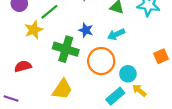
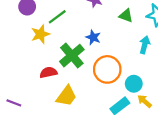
cyan arrow: (116, 34) -> (145, 45), moved, turned 126
green cross: (66, 49) -> (72, 56), turned 30
red semicircle: (23, 66) -> (48, 72), moved

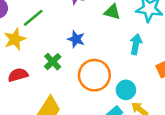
green cross: (72, 56) -> (53, 62), size x0.6
red semicircle: (48, 72) -> (18, 75), moved

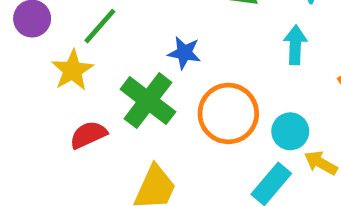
green cross: (53, 62) -> (148, 101), size x1.6

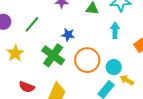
yellow star: (72, 70) -> (15, 53), moved
red semicircle: (88, 135) -> (27, 87), moved, turned -133

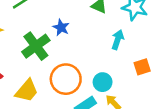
orange circle: (87, 60) -> (66, 79), moved

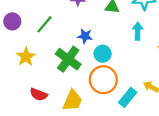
cyan circle: (103, 82) -> (103, 54), moved

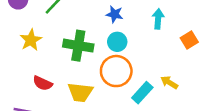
blue star: (85, 36) -> (115, 14), moved
green cross: (68, 59) -> (78, 46), turned -30
yellow trapezoid: (72, 100) -> (80, 92), turned 70

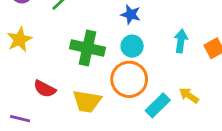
cyan arrow: (158, 19) -> (181, 41), moved
yellow star: (31, 40) -> (19, 39), moved

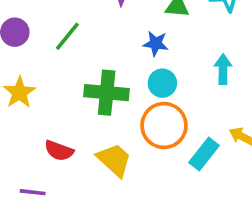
yellow trapezoid: (87, 101) -> (114, 160), turned -140

